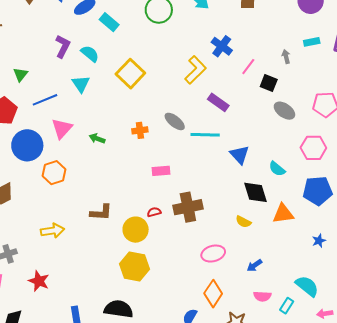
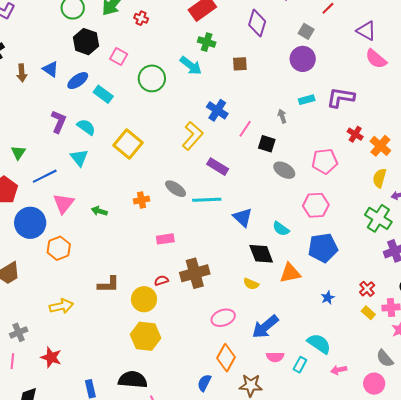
blue arrow: (254, 265) -> (265, 327), size x1.8

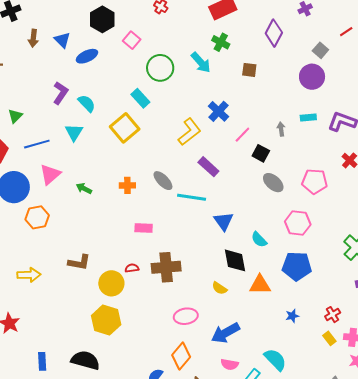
cyan rectangle: (103, 94) -> (140, 98), moved

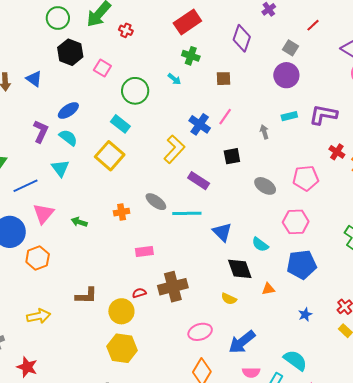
blue ellipse: (87, 56) -> (68, 110), moved
cyan arrow: (201, 63) -> (174, 79), size x0.6
pink line: (242, 135) -> (225, 117), moved
black square: (261, 153) -> (232, 156), moved, turned -30
orange triangle: (260, 285) -> (268, 289), size x0.6

